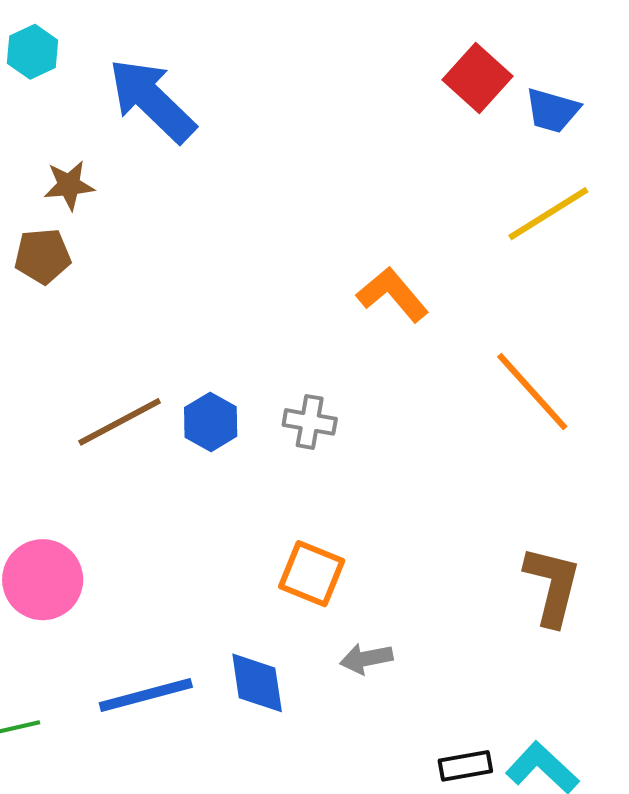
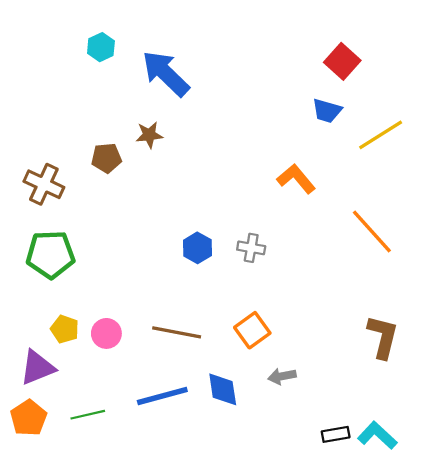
blue trapezoid: (552, 110) -> (327, 111), moved
brown star: (69, 185) -> (149, 135), moved
brown line: (120, 422) -> (177, 332), moved, turned 39
orange square: (312, 574) -> (252, 330), turned 32
pink circle: (43, 580) -> (106, 333), size x0.7

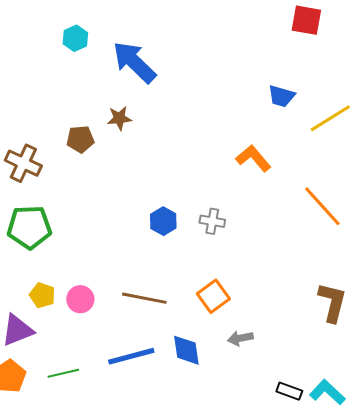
red square: (342, 61) -> (306, 20), moved, turned -32
black rectangle: (336, 434) -> (289, 391), turned 30

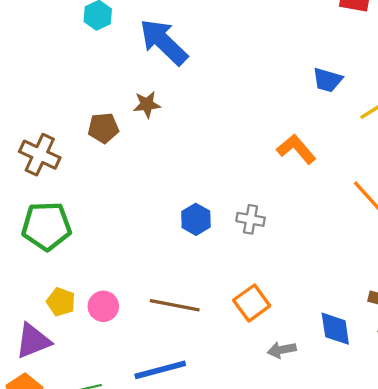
blue diamond: (186, 350) -> (335, 329), moved

